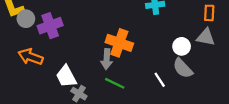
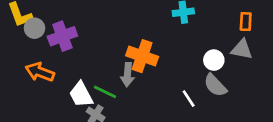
green line: (115, 83) -> (105, 92), moved

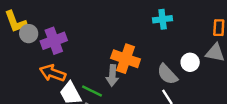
orange arrow: (40, 72) -> (53, 73), moved
gray semicircle: (215, 85) -> (167, 74), moved

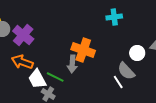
purple cross: (54, 41) -> (23, 35), turned -30
gray semicircle: (167, 74) -> (126, 71), moved

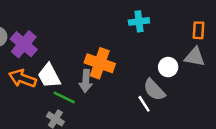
white trapezoid: (37, 79) -> (49, 76), moved

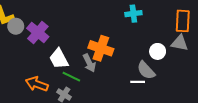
orange rectangle: (199, 30) -> (183, 21), size x1.5
orange arrow: (22, 78) -> (37, 84), moved
gray arrow: (86, 81) -> (89, 63), turned -30
white line: (144, 104) -> (138, 82), turned -56

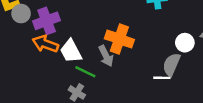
purple cross: (38, 33) -> (47, 21), turned 30
gray semicircle: (146, 70) -> (171, 64), turned 66
orange arrow: (37, 84) -> (45, 44), moved

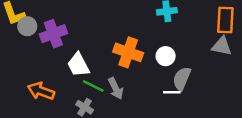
white circle: (185, 43) -> (166, 56), moved
orange arrow: (45, 44) -> (41, 91), moved
gray arrow: (106, 56) -> (116, 89), moved

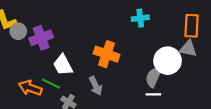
white circle: (166, 56) -> (168, 61), moved, size x1.6
green line: (93, 86) -> (51, 84), moved
white line: (172, 92) -> (153, 94), moved

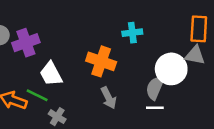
cyan cross: (140, 18) -> (132, 33), moved
gray arrow: (96, 86) -> (109, 98), moved

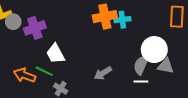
gray triangle: (195, 55) -> (166, 66), moved
orange cross: (101, 61) -> (105, 17), moved, turned -30
gray arrow: (109, 98) -> (103, 73), turned 84

